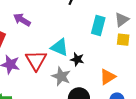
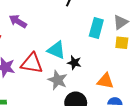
red triangle: (36, 60) -> (32, 63), turned -50
orange triangle: (108, 77) -> (105, 81), turned 42

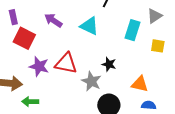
gray triangle: (121, 22) -> (154, 16), moved
cyan triangle: (56, 50) -> (89, 26), moved

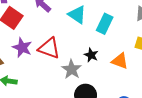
cyan rectangle: (133, 30) -> (105, 24), moved
orange triangle: (140, 84) -> (120, 61), moved

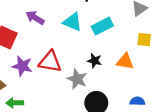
cyan rectangle: (105, 24) -> (102, 26), turned 48

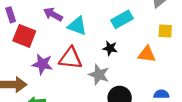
cyan triangle: (72, 22) -> (77, 26), moved
black star: (95, 61) -> (110, 48), moved

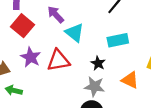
red triangle: (70, 58) -> (58, 60), turned -35
gray star: (99, 75) -> (94, 87), moved, turned -30

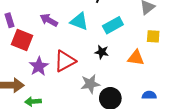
cyan triangle: (75, 33) -> (79, 21), moved
purple star: (31, 57) -> (39, 66), turned 30
gray star: (94, 87) -> (90, 84), moved

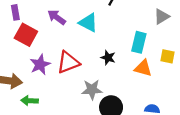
cyan rectangle: (113, 25) -> (139, 42), moved, turned -54
yellow square: (153, 36) -> (168, 56), moved

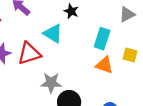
cyan triangle: (88, 23) -> (53, 34), moved
black star: (108, 58) -> (71, 11), moved

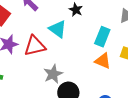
gray star: (51, 83) -> (53, 74), turned -30

